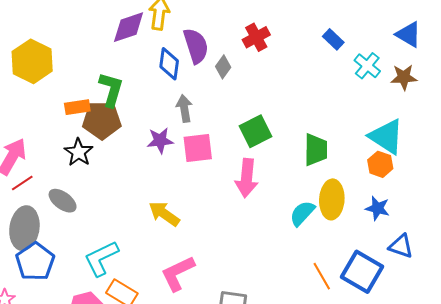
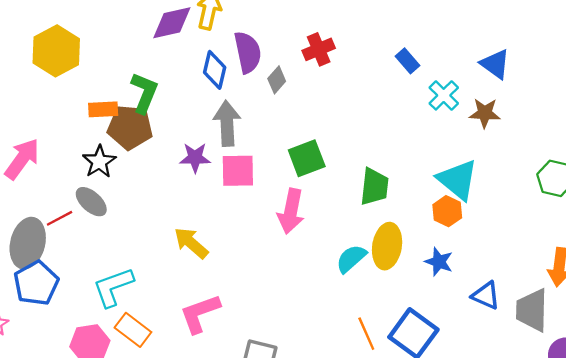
gray arrow: (184, 108) -> (227, 123), size x1.4
red line: (22, 183) -> (59, 218), moved
gray ellipse: (63, 201) -> (91, 202), moved
blue triangle: (401, 246) -> (486, 295), moved

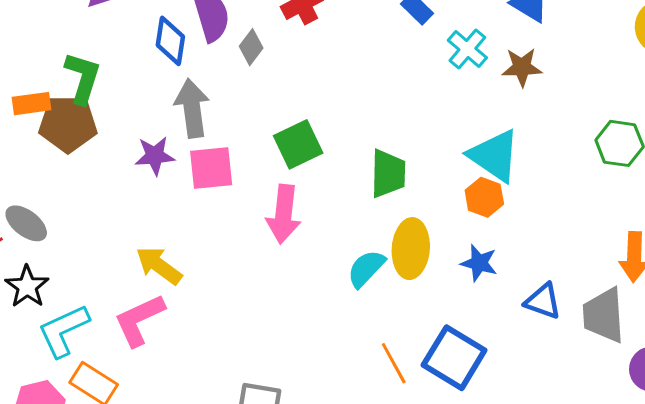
black star: (99, 162) -> (27, 287), moved
pink L-shape: (200, 314) -> (139, 320), moved

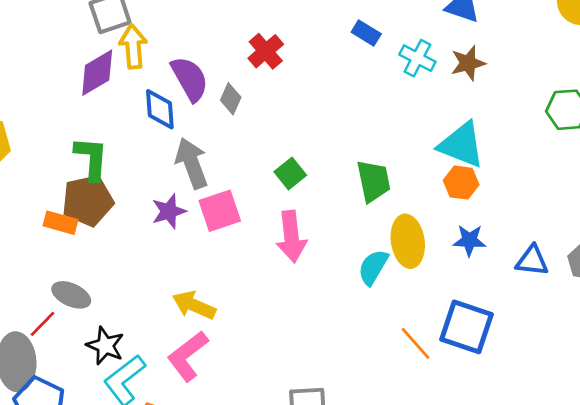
orange rectangle: (32, 104) -> (60, 223), moved, turned 36
green square: (298, 144) -> (290, 174), size x0.7
black star: (27, 287) -> (105, 346), moved

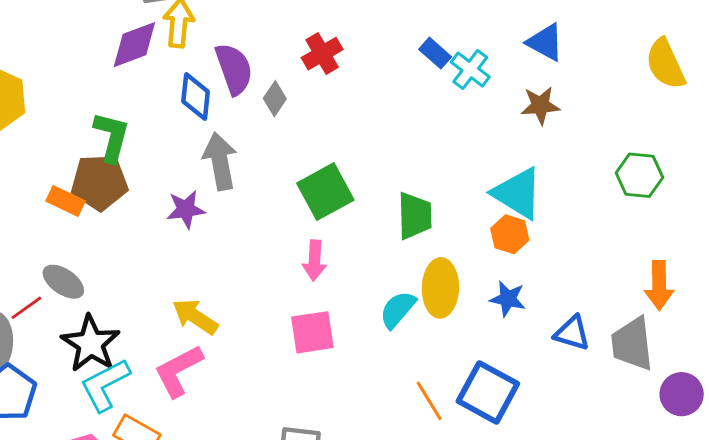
cyan cross: (417, 58) -> (470, 70), moved
green square: (290, 174) -> (325, 192), size x1.6
pink square: (220, 211) -> (312, 332), moved
pink arrow: (291, 237) -> (314, 260), size x0.7
black star: (105, 346) -> (91, 344), size x1.4

